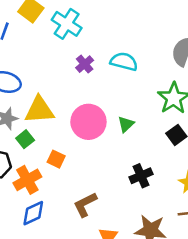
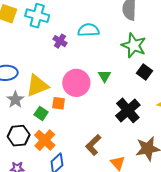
green square: (25, 139) -> (41, 113), moved
orange square: (56, 159) -> (59, 103), moved
black cross: (141, 176) -> (128, 110), size x1.4

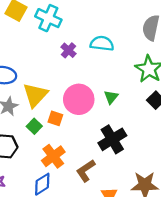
yellow triangle: (37, 86) -> (35, 95), turned -35
black cross: (128, 110) -> (112, 139), moved
orange cross: (45, 140) -> (53, 156), moved

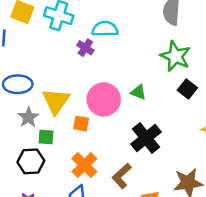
cyan semicircle: (102, 44) -> (105, 29), moved
green triangle: (111, 97) -> (138, 92), turned -40
green square: (34, 126) -> (46, 137), moved, turned -32

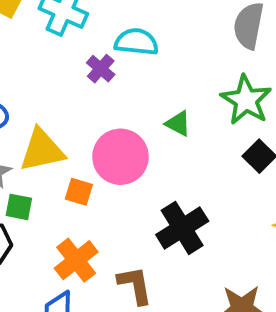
green triangle: (138, 92) -> (178, 123), moved
yellow triangle: (56, 101) -> (42, 150), turned 36
brown L-shape: (122, 176) -> (135, 285), turned 115

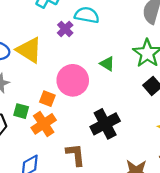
yellow triangle: (42, 150) -> (29, 50), moved, turned 40
green square: (19, 207) -> (21, 111), moved
orange cross: (76, 260) -> (44, 124), moved

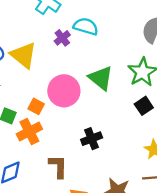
green triangle: (107, 64) -> (101, 78), size x1.6
black cross: (105, 124) -> (92, 139), size x0.7

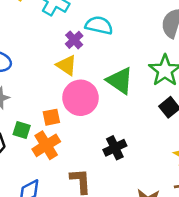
yellow triangle: (23, 55) -> (67, 65), moved, size x0.7
orange square: (36, 106) -> (51, 117), turned -35

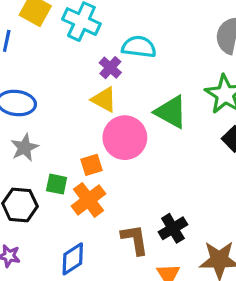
black cross: (115, 148) -> (173, 228), moved

